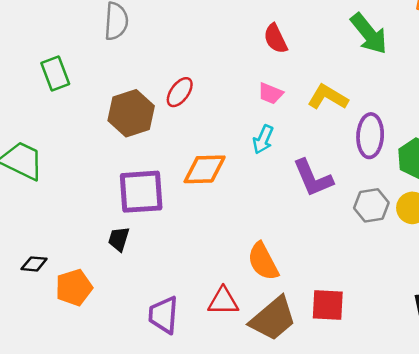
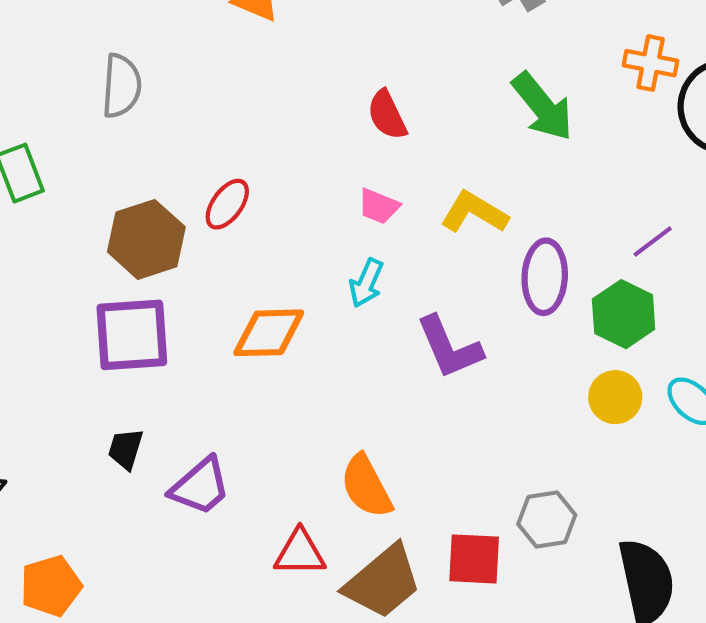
purple square: (141, 192) -> (132, 335), moved
gray hexagon: (371, 205) -> (547, 520), moved
orange pentagon: (74, 288) -> (51, 586), moved
purple trapezoid: (164, 315) -> (200, 486), moved, turned -135

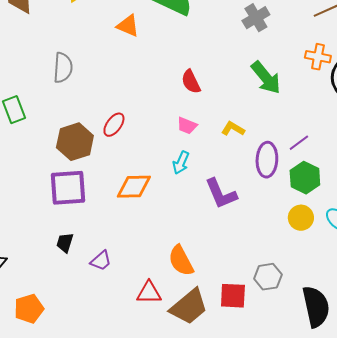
yellow L-shape: (474, 212) -> (233, 129), size x0.7
purple line: (653, 241) -> (299, 143), moved
purple trapezoid: (200, 486) -> (101, 261), size x0.7

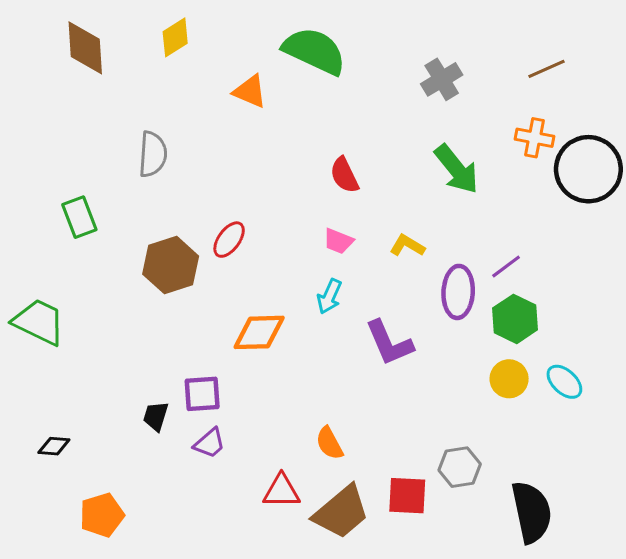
purple square: (68, 188) -> (202, 394), moved, size x0.7
orange semicircle: (181, 261) -> (329, 443), size x0.7

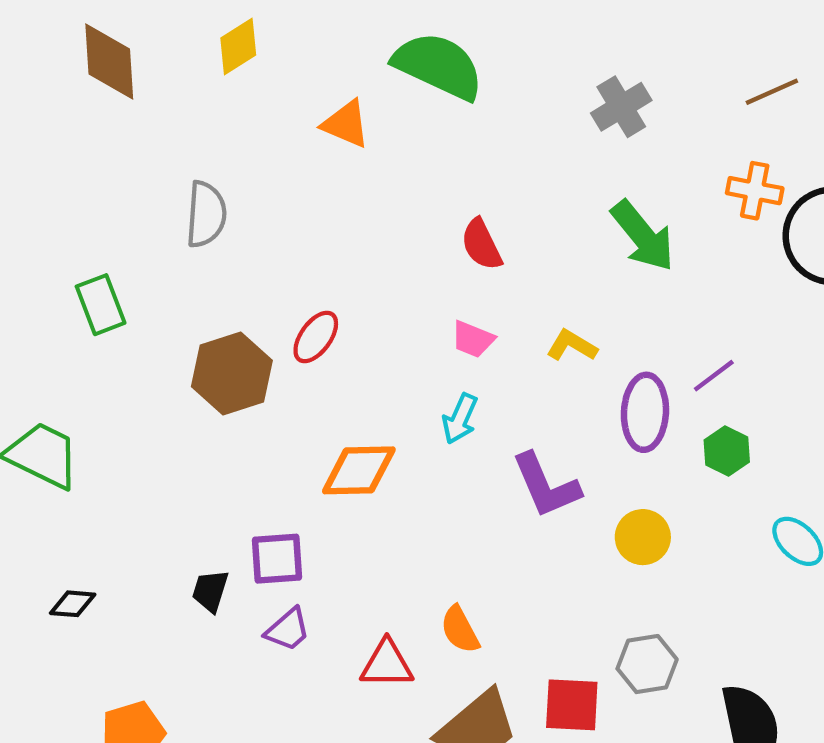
green hexagon: (515, 319) -> (727, 451), size x0.7
yellow circle: (509, 379) -> (643, 537), moved
black diamond: (54, 446) -> (73, 604), moved
red triangle: (281, 491) -> (387, 664), moved

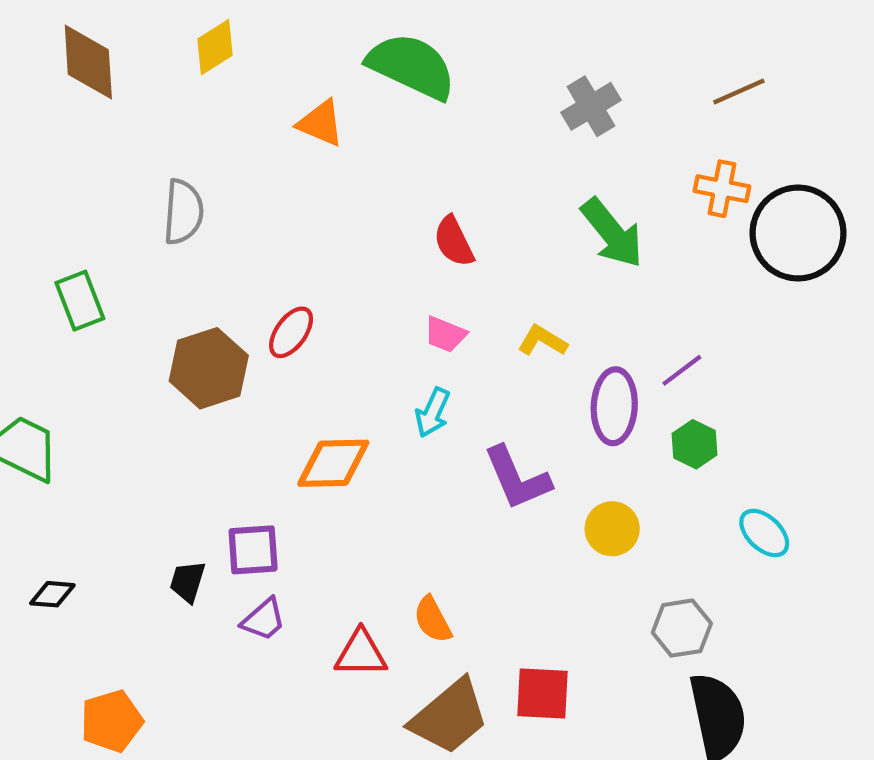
gray hexagon: (647, 664) -> (682, 628), moved

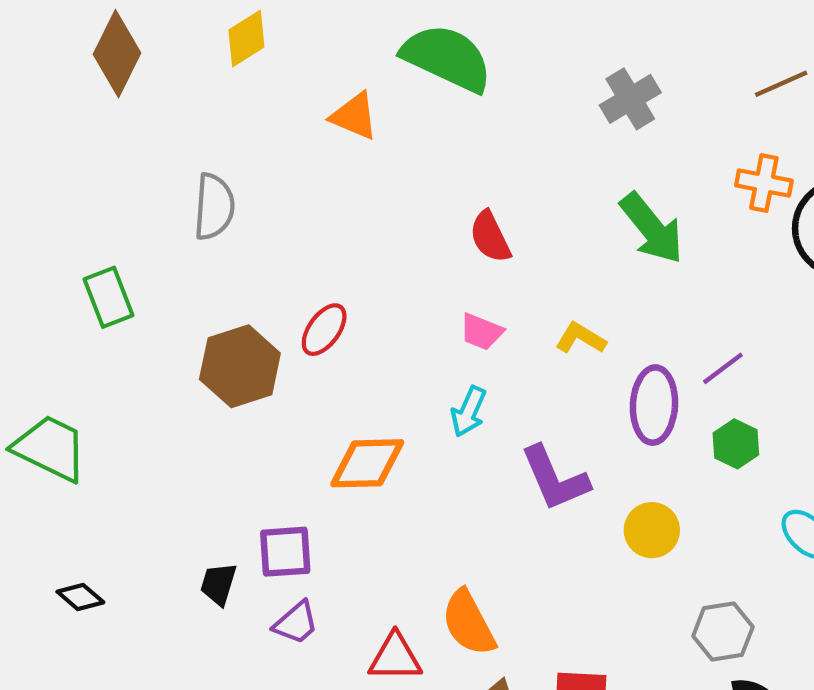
brown diamond: (88, 62) -> (117, 54), turned 30
black diamond: (52, 594) -> (80, 597), turned 36
orange semicircle: (433, 620) -> (469, 623), size x1.4

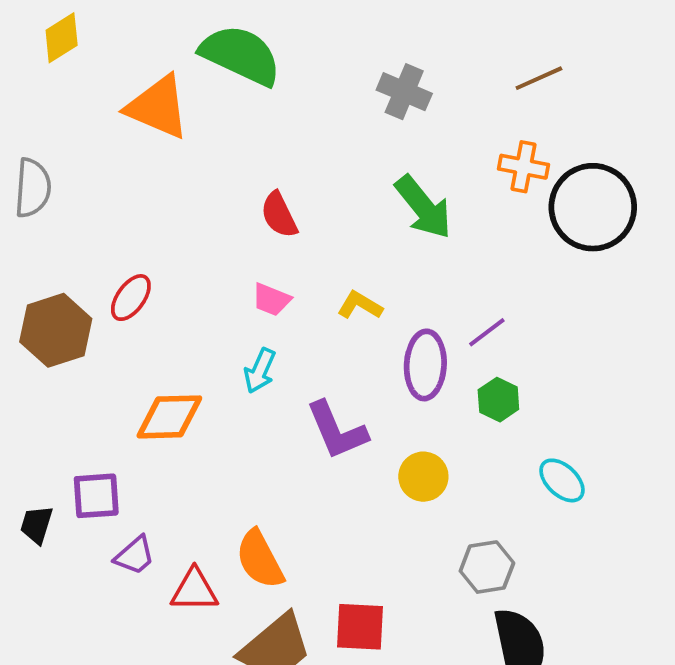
gray cross: (630, 99) -> (404, 92), turned -36
orange triangle: (354, 116) -> (158, 107), size x1.5
purple trapezoid: (296, 623) -> (135, 555), moved

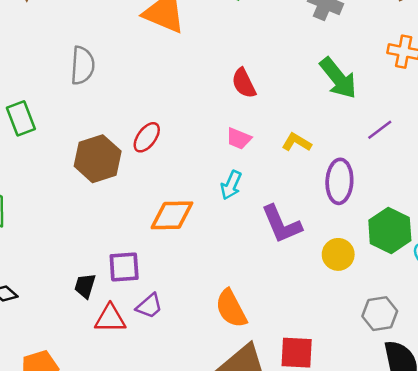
purple line: (487, 332) -> (380, 130), moved
green hexagon: (498, 400) -> (390, 230), moved, size x1.6
red triangle: (194, 590) -> (110, 319), moved

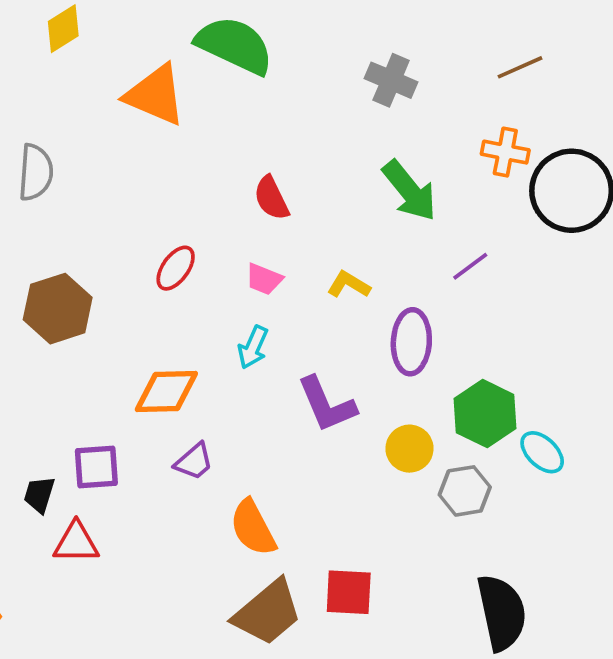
red ellipse: (147, 137) -> (176, 268), moved
purple trapezoid: (149, 306) -> (194, 461), moved
gray hexagon: (380, 314) -> (465, 491), moved

